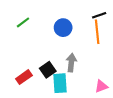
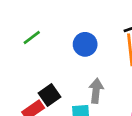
black square: (48, 70) -> (50, 95), moved

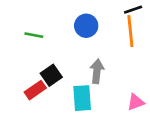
green line: (32, 38) -> (34, 35), moved, turned 48

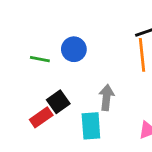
blue circle: (86, 26) -> (74, 49), moved

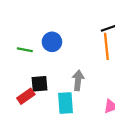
black square: (58, 102) -> (40, 84), turned 30

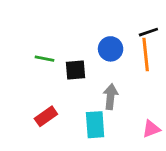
blue circle: (52, 42) -> (111, 49), moved
black square: (40, 84) -> (75, 70), moved

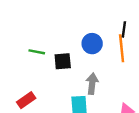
black line: (148, 32) -> (124, 29), turned -63
red rectangle: (46, 116) -> (26, 100), moved

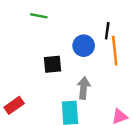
black line: (124, 29) -> (107, 31), moved
green line: (37, 52) -> (39, 16), moved

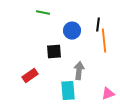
blue circle: (84, 46) -> (72, 31), moved
red rectangle: (14, 105) -> (30, 76), moved

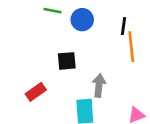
blue circle: (72, 31) -> (82, 20), moved

